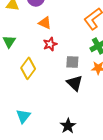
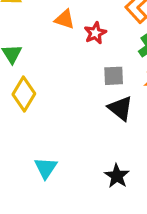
red star: (50, 44) -> (95, 33), moved
yellow diamond: (28, 68) -> (24, 94), moved

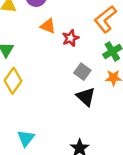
gray square: (114, 76) -> (82, 72), turned 35

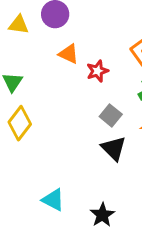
cyan triangle: (26, 138) -> (53, 200), moved, turned -42

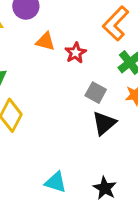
black triangle: (114, 148) -> (104, 123), turned 45

